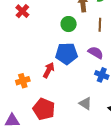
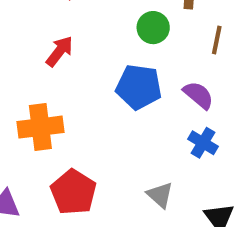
red arrow: (49, 70) -> (59, 51), moved
orange cross: (23, 81) -> (40, 127), size x1.5

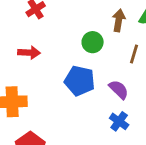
red arrow: (59, 51) -> (29, 53), turned 50

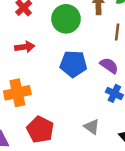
green circle: (93, 42) -> (66, 19), moved, size x1.5

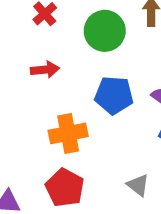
orange cross: (17, 93) -> (68, 133), moved

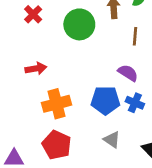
red arrow: (45, 70) -> (36, 69), moved
blue pentagon: (114, 95) -> (105, 100), moved

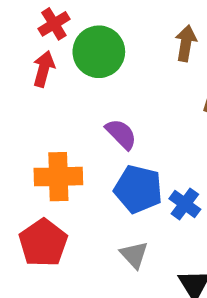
green circle: (79, 24) -> (99, 52), moved
red arrow: (36, 69) -> (44, 69), moved, turned -78
purple semicircle: (128, 73) -> (121, 134), moved

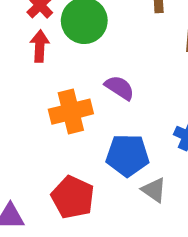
orange cross: (58, 177) -> (71, 112), moved
blue pentagon: (138, 189) -> (127, 155), moved

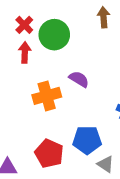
blue pentagon: (127, 155) -> (87, 140), moved
gray triangle: (154, 190) -> (106, 164), moved

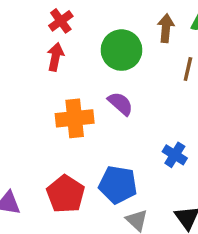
green circle: (54, 35) -> (121, 50), moved

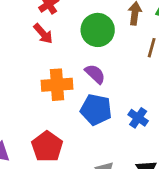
red arrow: (55, 57) -> (43, 34), turned 125
blue pentagon: (118, 185) -> (96, 110), moved

